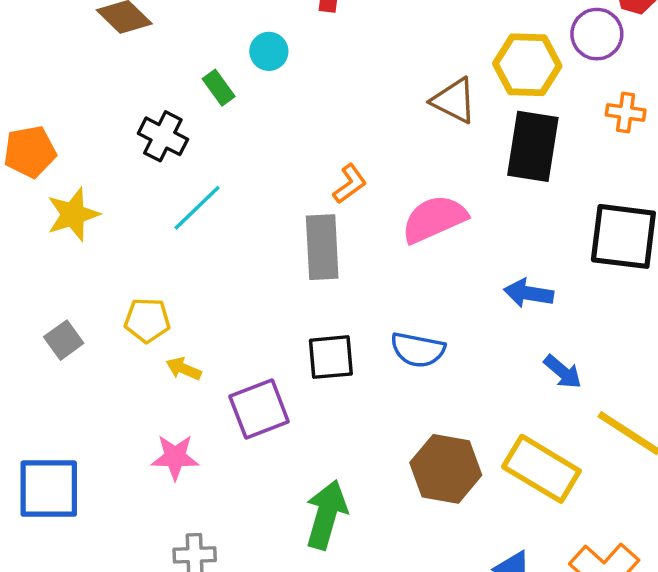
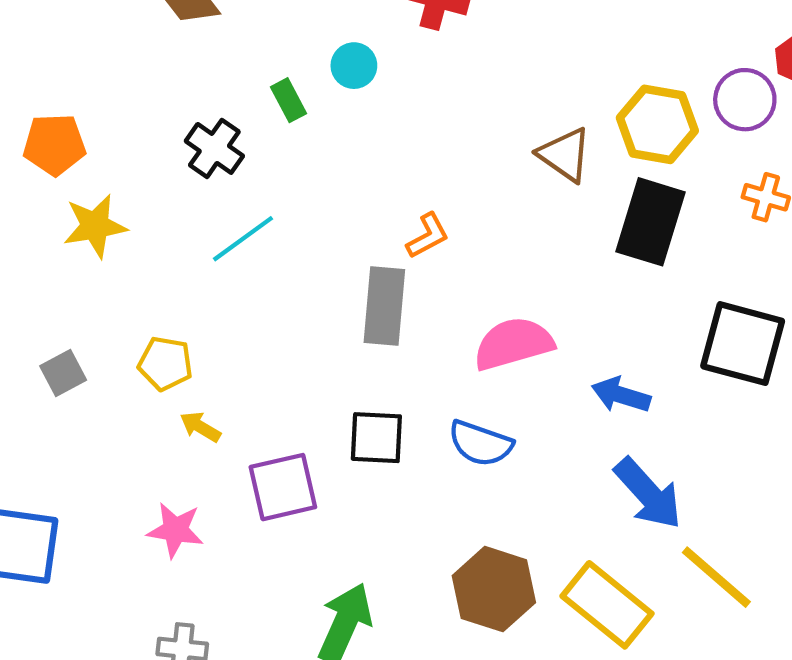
pink semicircle: (434, 219) -> (513, 344), moved
blue arrow: (563, 372) -> (648, 494), size x1.6

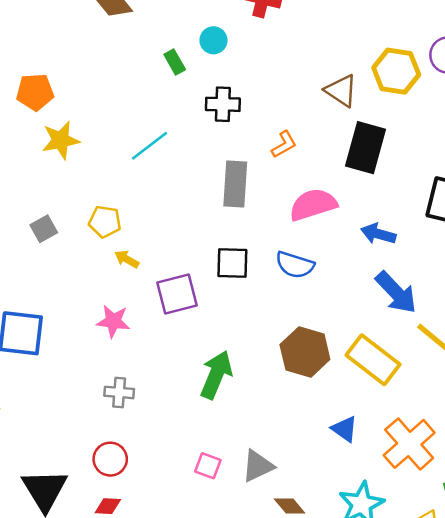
black cross: (214, 148) -> (223, 104), moved, turned -32
black rectangle: (651, 222) -> (365, 148), moved
orange L-shape: (428, 236) -> (284, 144), moved

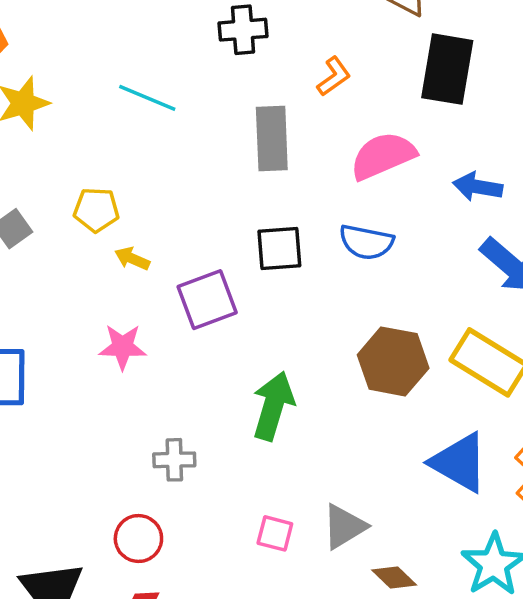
cyan line: (149, 146) -> (147, 98), turned 66
gray cross: (119, 392) -> (174, 460), moved
blue triangle: (345, 429) -> (459, 462), size x1.6

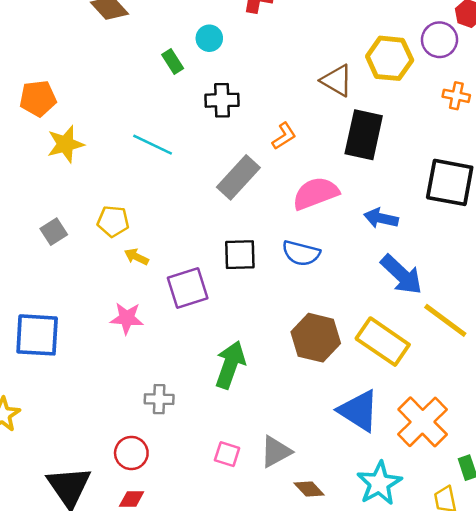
gray rectangle: (272, 139) -> (238, 177), turned 42

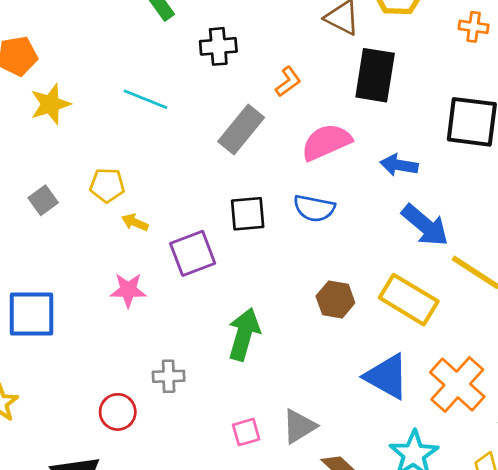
brown hexagon: (316, 338) -> (335, 299), size x0.7
red circle: (131, 453) -> (118, 412), moved
pink square: (227, 454) -> (246, 432), turned -30

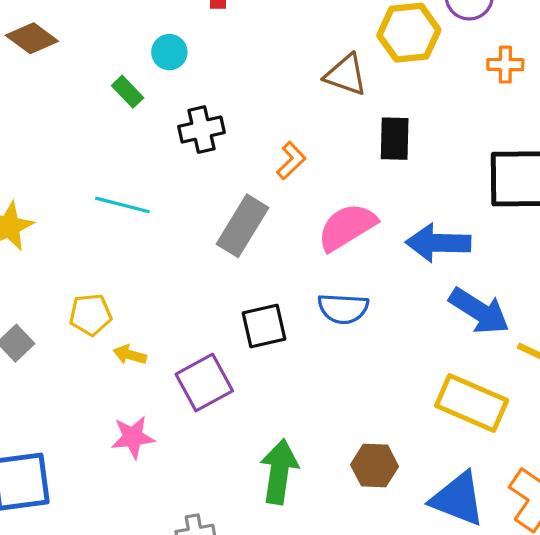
black rectangle: (375, 75) -> (395, 139), size x0.7
blue arrow: (399, 165) -> (438, 243), size x1.4
brown hexagon: (335, 299) -> (375, 466), moved

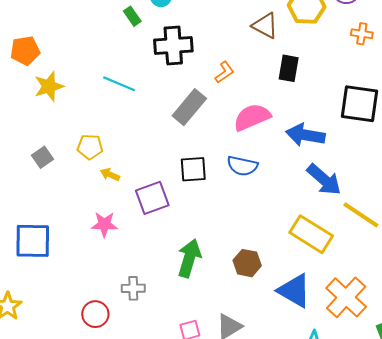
black cross: (202, 130) -> (173, 46), size x1.4

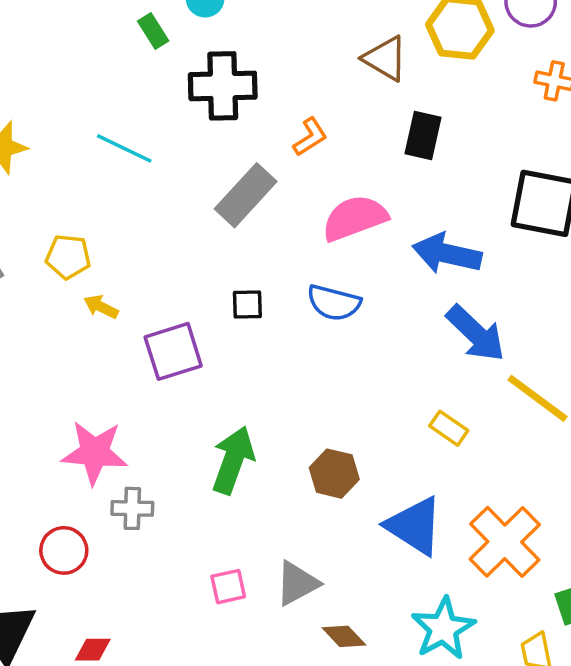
black square: (193, 169) -> (247, 305), size x0.7
pink star: (104, 224) -> (95, 453), moved, size x1.4
yellow rectangle: (311, 234) -> (449, 428), size x0.5

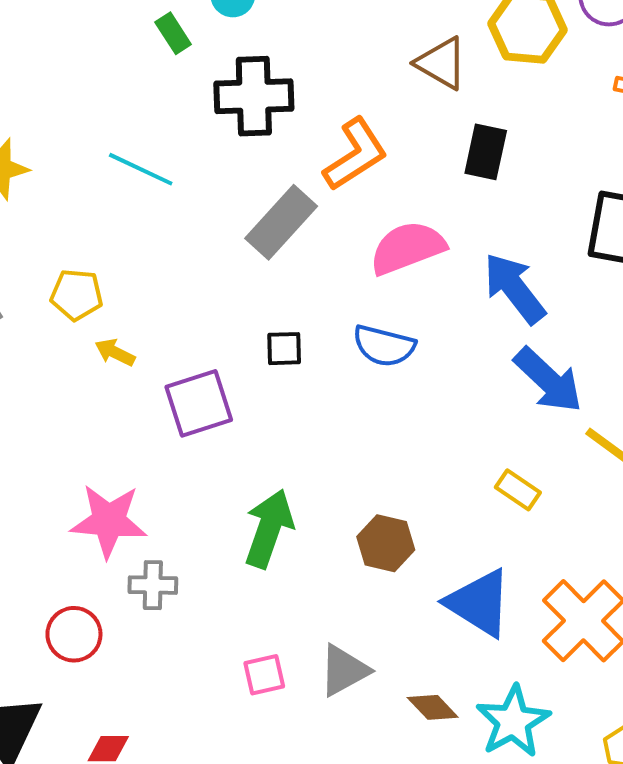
orange L-shape: (310, 137) -> (355, 154), size x1.6
blue arrow: (447, 254) -> (514, 288), turned 40
brown diamond: (344, 636) -> (433, 707), moved

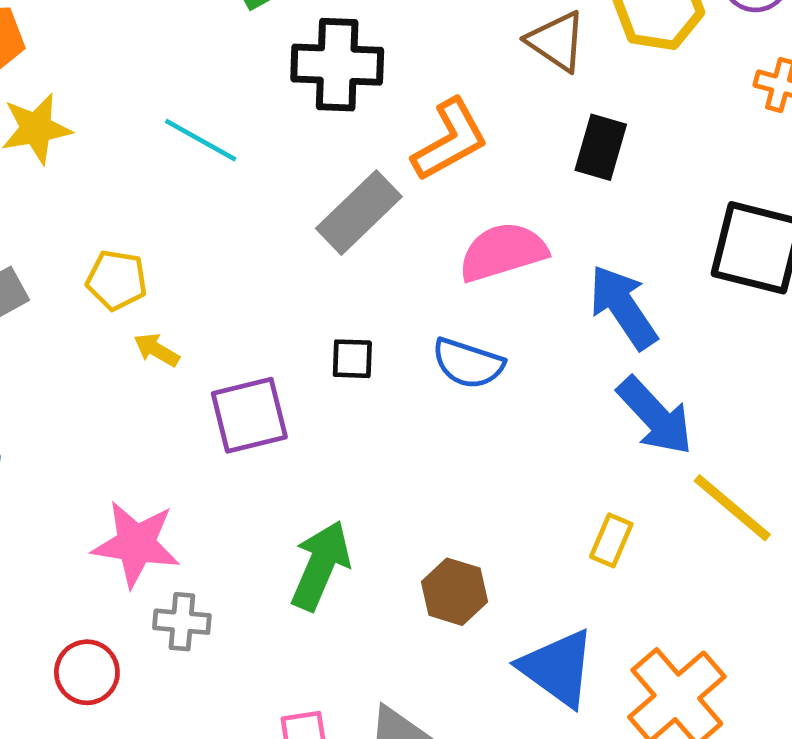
yellow rectangle: (518, 490) -> (611, 540), turned 75

